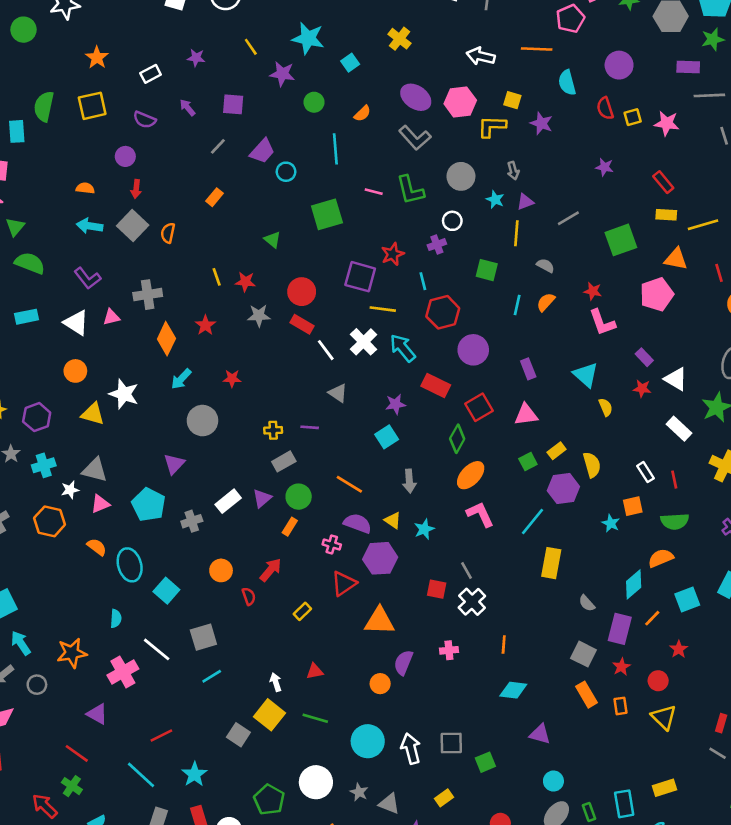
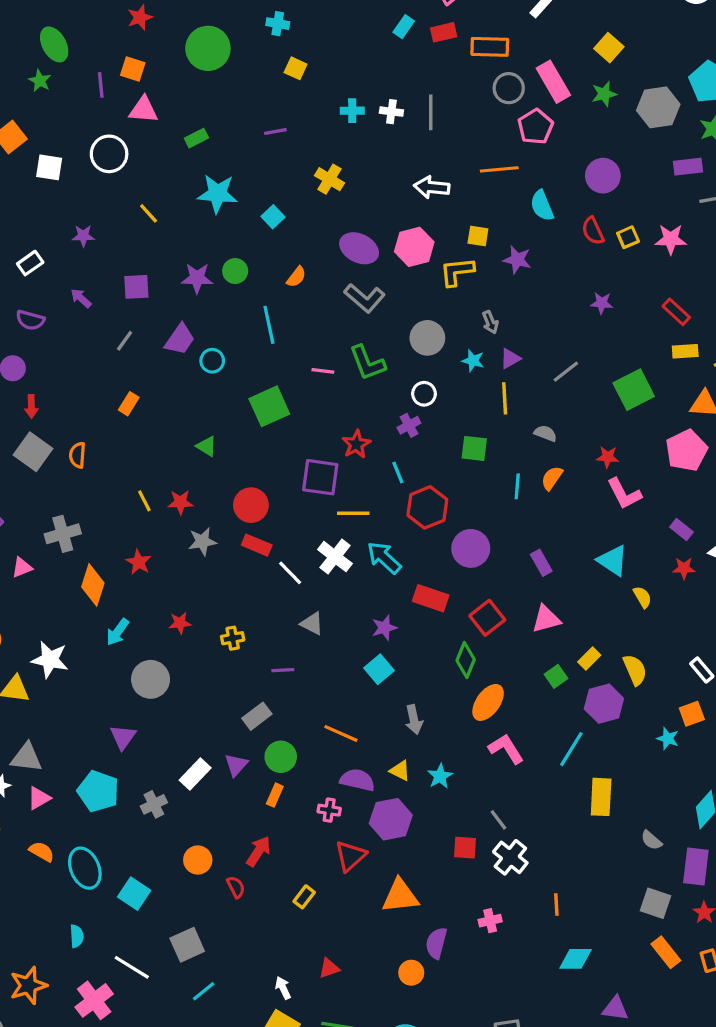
purple star: (282, 74) -> (197, 278), moved
yellow cross: (273, 430) -> (233, 638), moved

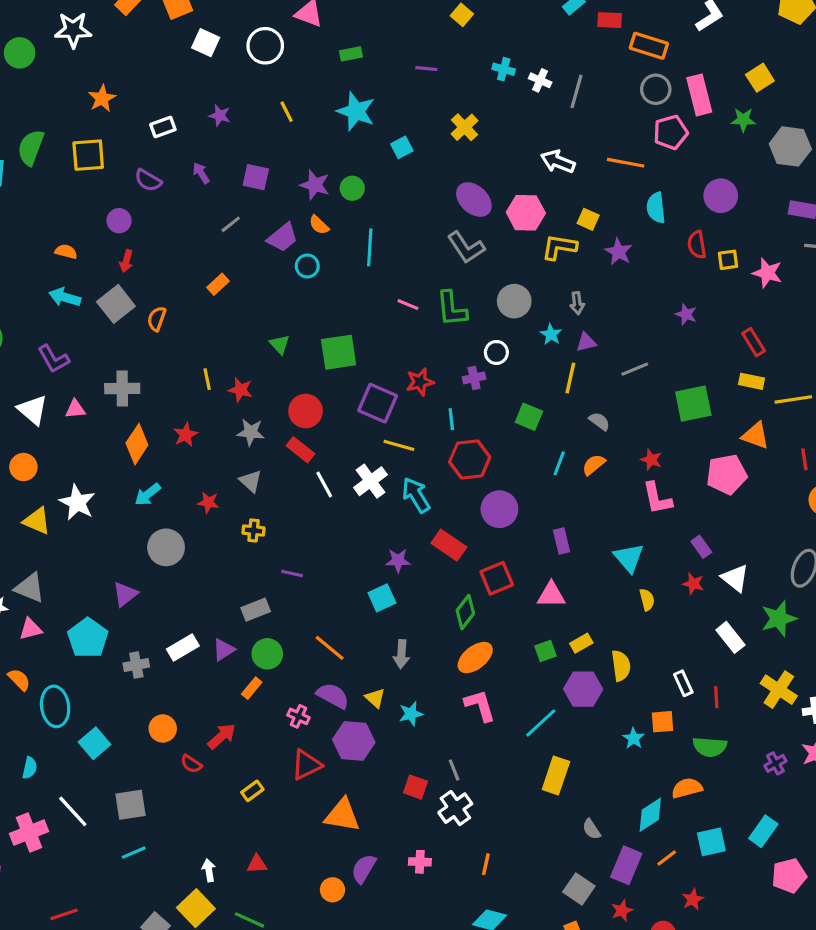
orange semicircle: (296, 277) -> (319, 225), moved, turned 80
green square: (269, 406) -> (339, 352), moved
gray triangle: (312, 623) -> (251, 481), moved
red semicircle: (236, 887) -> (191, 764), turned 135

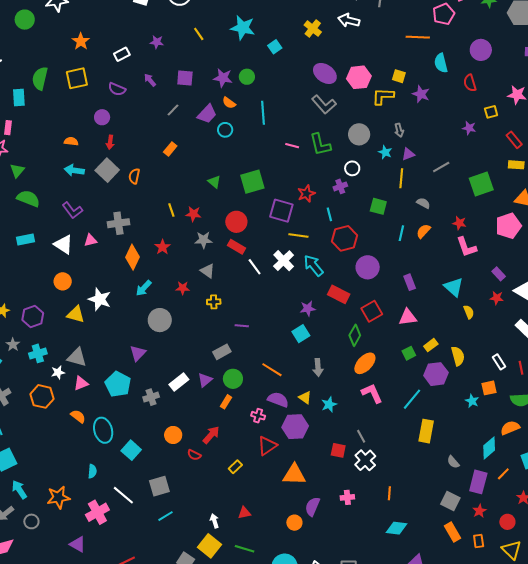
white arrow: (558, 162) -> (349, 20), moved
yellow square: (728, 260) -> (491, 112), moved

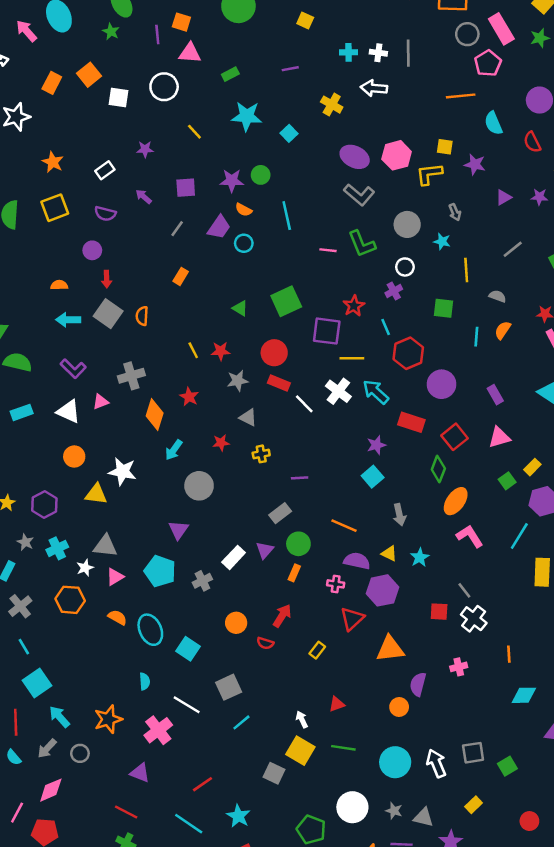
purple triangle: (408, 154) -> (503, 197), moved

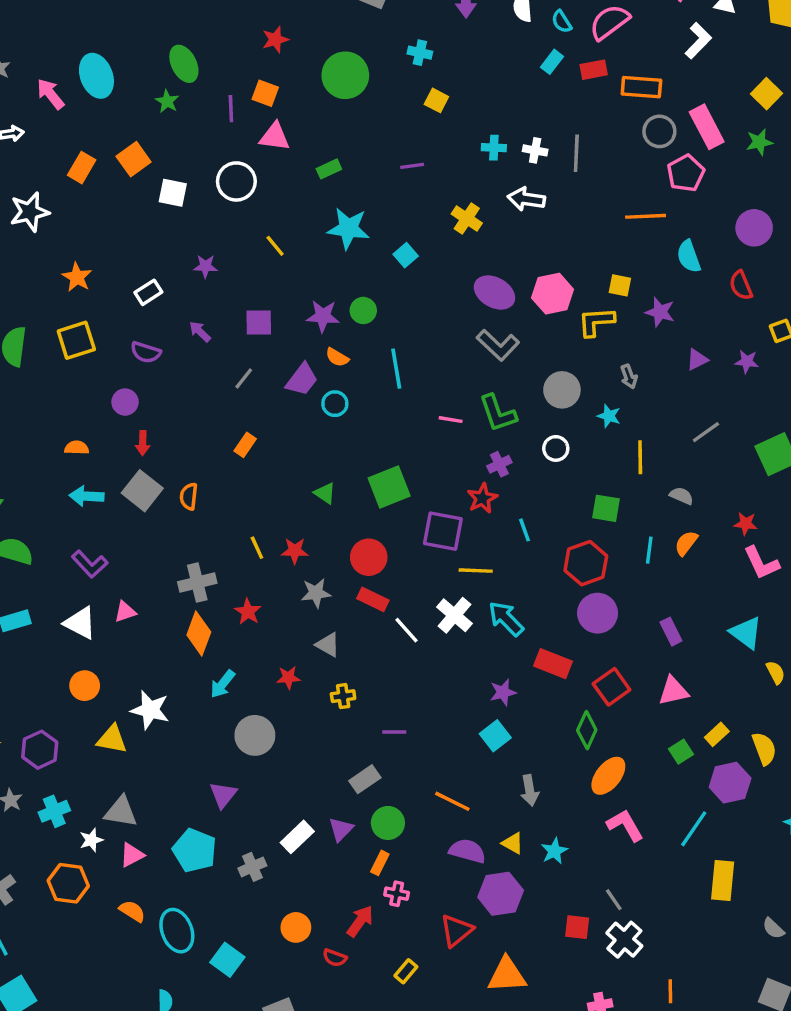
purple cross: (394, 291) -> (499, 464), moved
red hexagon: (408, 353) -> (586, 563), moved
gray cross: (131, 376) -> (197, 582), moved
pink cross: (336, 584) -> (397, 894), moved

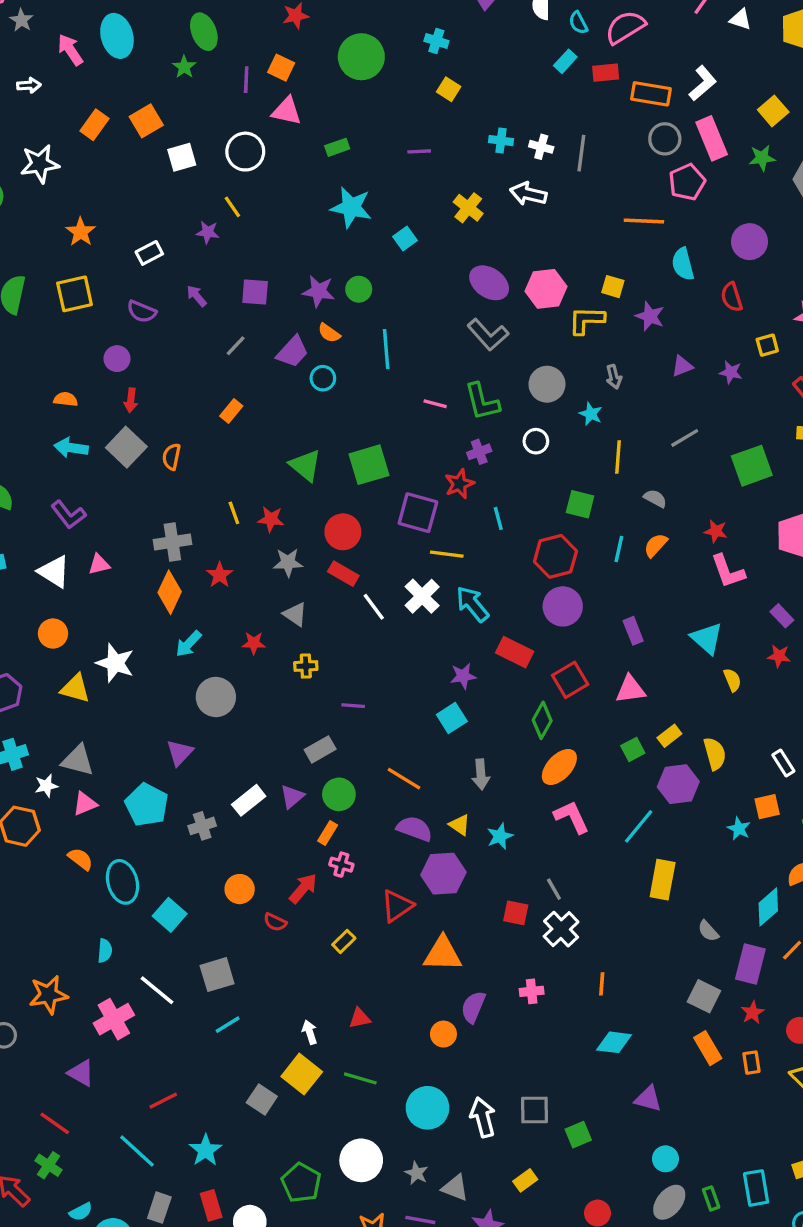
white L-shape: (698, 41) -> (703, 83), moved
white square: (173, 193) -> (182, 157), turned -32
yellow line: (275, 246) -> (232, 207), moved
green triangle: (325, 493) -> (305, 465), size x1.5

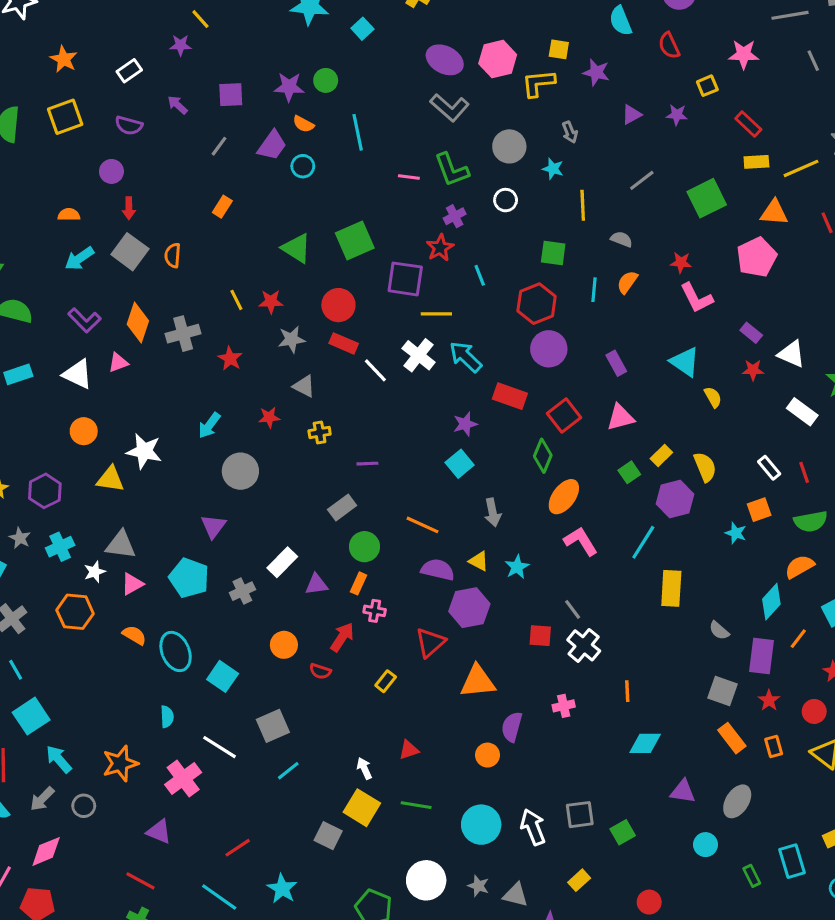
cyan arrow: (71, 448) -> (79, 258), turned -36
orange diamond: (170, 592) -> (138, 322), moved
purple triangle: (292, 797) -> (316, 584), moved, turned 40
gray ellipse: (669, 1202) -> (737, 801), moved

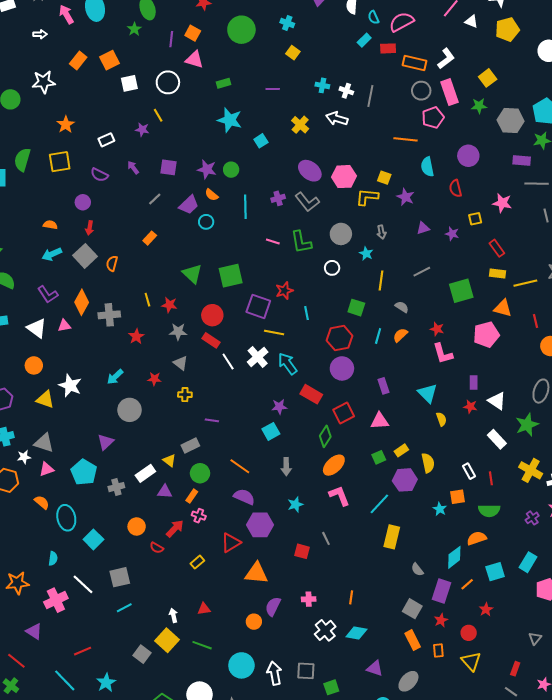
purple cross: (455, 216) -> (278, 198), moved
purple rectangle: (751, 333) -> (474, 382), turned 40
yellow triangle: (479, 561) -> (169, 460), moved
white cross: (584, 645) -> (325, 630), moved

